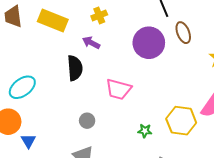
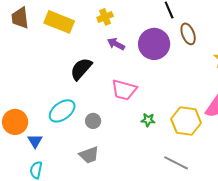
purple arrow: (91, 43) -> (116, 44), moved
black semicircle: (75, 68) -> (81, 69), turned -135
cyan ellipse: (22, 87) -> (62, 111), moved
green star: (145, 131) -> (148, 120), moved

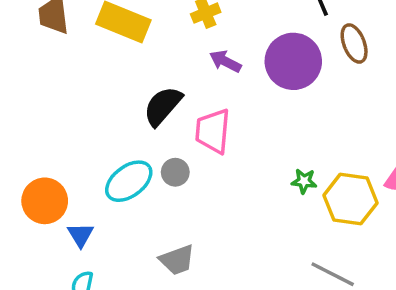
pink trapezoid: (124, 90) -> (213, 131), moved, turned 80
green star: (148, 120) -> (304, 181), moved
gray circle: (93, 121) -> (175, 172), moved

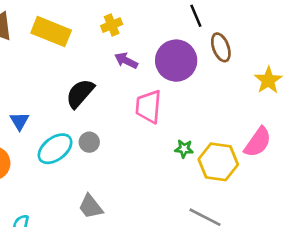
pink trapezoid: (213, 131) -> (148, 107), moved
blue triangle: (80, 235) -> (19, 121), moved
gray trapezoid: (177, 260) -> (91, 207), turned 72

